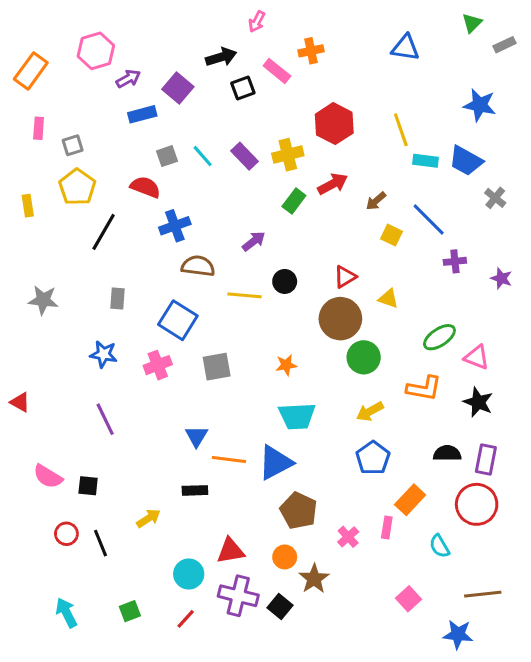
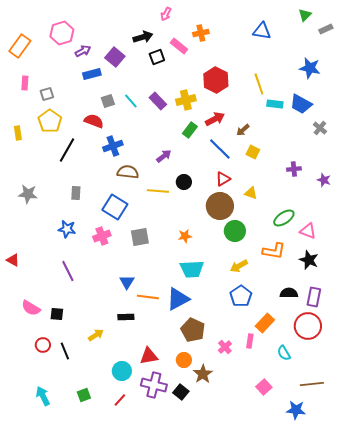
blue line: (429, 220) -> (220, 149), moved

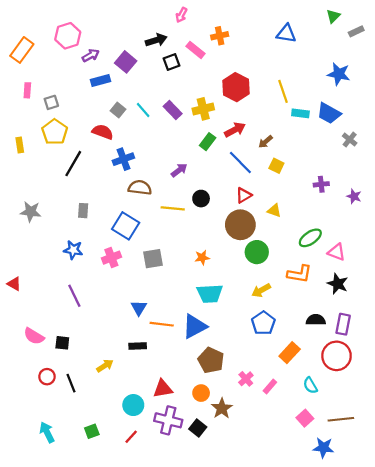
gray square: (108, 101) -> (118, 110), turned -32
pink rectangle: (250, 341) -> (270, 386), moved, turned 32
pink square: (264, 387) -> (305, 418), moved

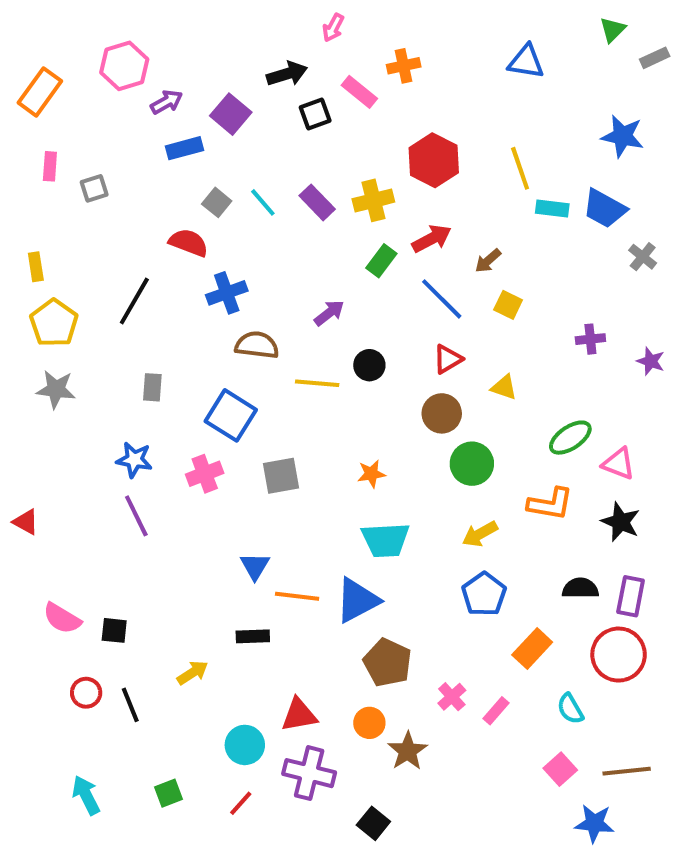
yellow pentagon: (55, 132) -> (54, 323), moved
brown circle: (240, 225) -> (442, 413), size x0.7
purple line: (74, 296) -> (136, 516), moved
black square: (198, 428) -> (373, 823), moved

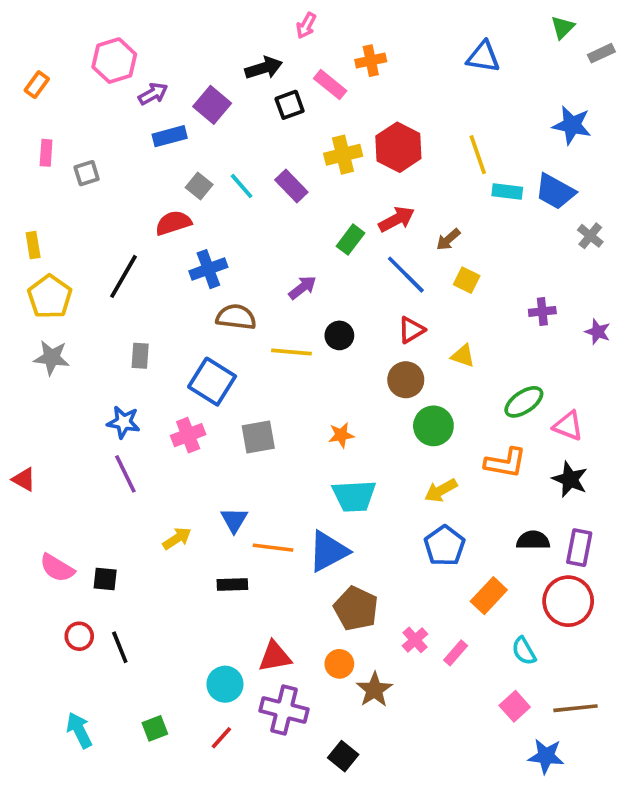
orange rectangle: (40, 92) -> (37, 85), size x0.6
yellow cross: (373, 200) -> (343, 155), moved
red semicircle: (189, 243) -> (173, 223), turned -39
yellow arrow: (193, 673) -> (177, 538), moved

